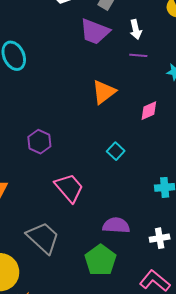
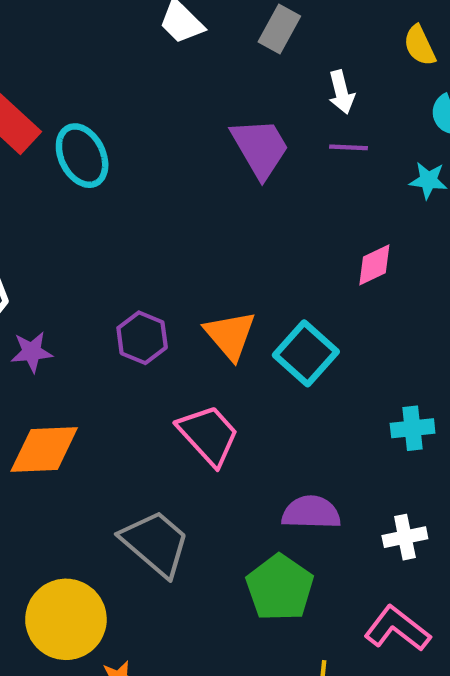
purple trapezoid: (95, 32) -> (260, 148), moved, turned -140
orange triangle: (104, 92) -> (230, 335), moved, turned -32
cyan square: (116, 151) -> (306, 353), size x1.6

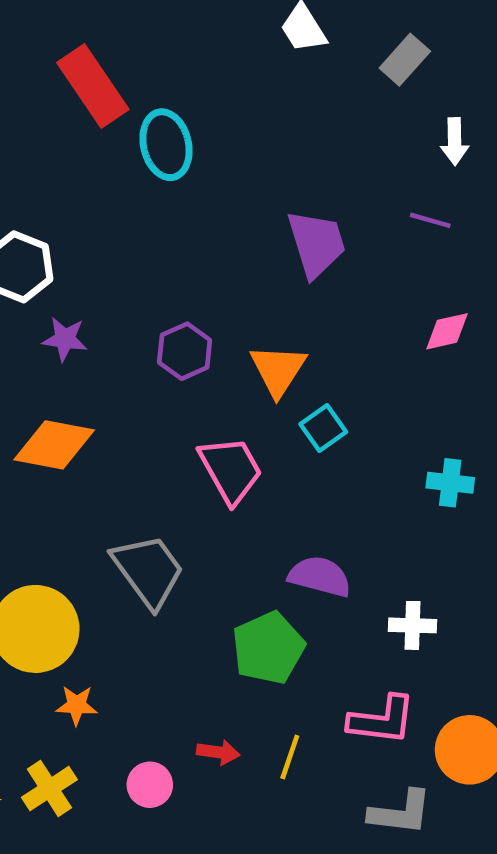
purple line: (349, 147) -> (430, 220), moved
purple trapezoid: (260, 148) -> (316, 244), moved
cyan square: (306, 353) -> (323, 428), moved, size x0.7
cyan cross: (413, 428) -> (450, 483), moved
pink L-shape: (397, 629) -> (382, 720), turned 136

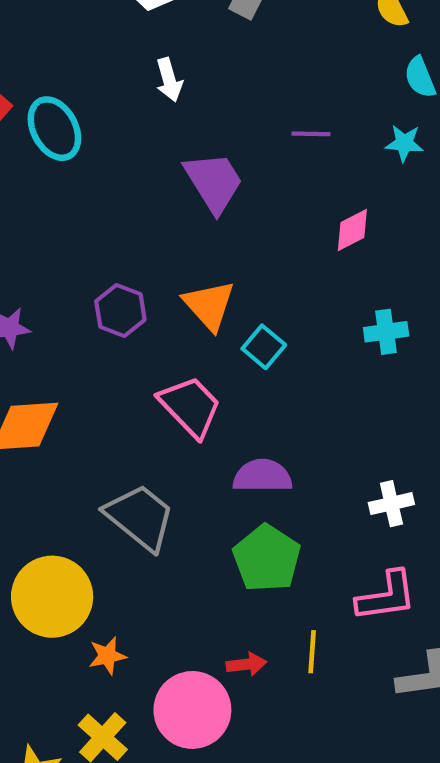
white arrow: (455, 141) -> (169, 80), moved
cyan cross: (450, 483) -> (386, 332), moved
purple semicircle: (320, 576) -> (262, 476), moved
pink circle: (150, 785) -> (192, 710), size x1.8

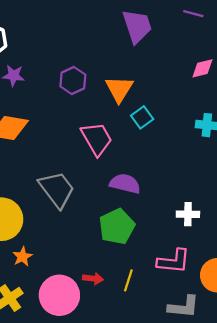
orange star: (107, 656) -> (22, 257), turned -30

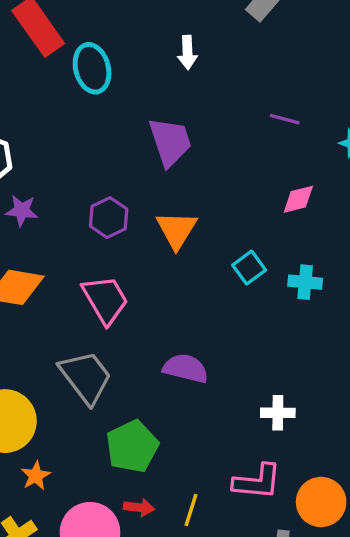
purple trapezoid: (137, 26) -> (170, 142), moved
cyan square: (142, 117) -> (249, 268), moved
pink trapezoid: (97, 139) -> (105, 300), moved
green pentagon: (117, 227) -> (132, 446), moved

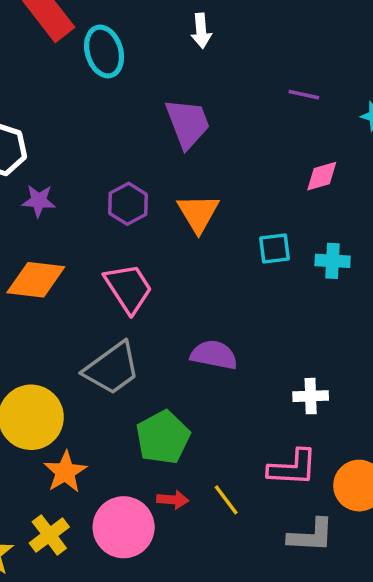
cyan square: (249, 268) -> (274, 249), turned 32
gray trapezoid: (86, 377) -> (112, 368), turned 94
orange star: (36, 476) -> (65, 472), size x1.4
yellow line: (191, 510) -> (226, 500), turned -52

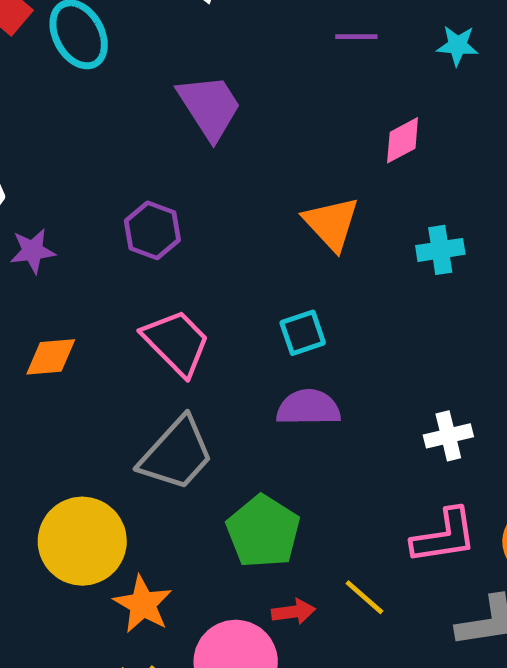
orange triangle: (198, 213) -> (331, 223), moved
cyan square: (274, 249) -> (303, 333), moved
orange diamond: (36, 280) -> (51, 357), size x0.7

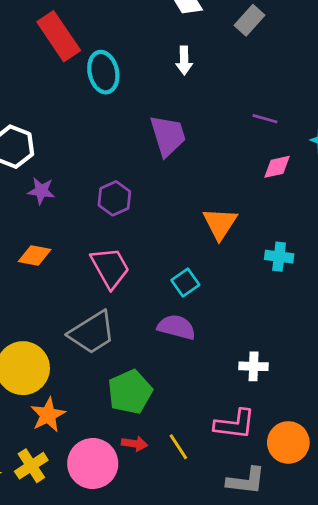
pink diamond: (403, 140) -> (277, 167), moved
cyan square: (303, 333) -> (185, 283), turned -32

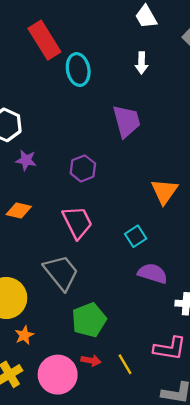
purple semicircle: (177, 327) -> (153, 273), moved
gray trapezoid: (92, 333) -> (61, 272), turned -99
orange star: (48, 415) -> (24, 335), size x0.7

